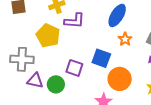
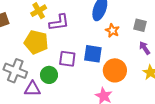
gray cross: (22, 59) -> (15, 71), turned 30
purple square: (74, 68) -> (67, 59), moved
green circle: (56, 84) -> (49, 75), moved

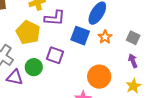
blue square: (93, 54) -> (80, 36), moved

